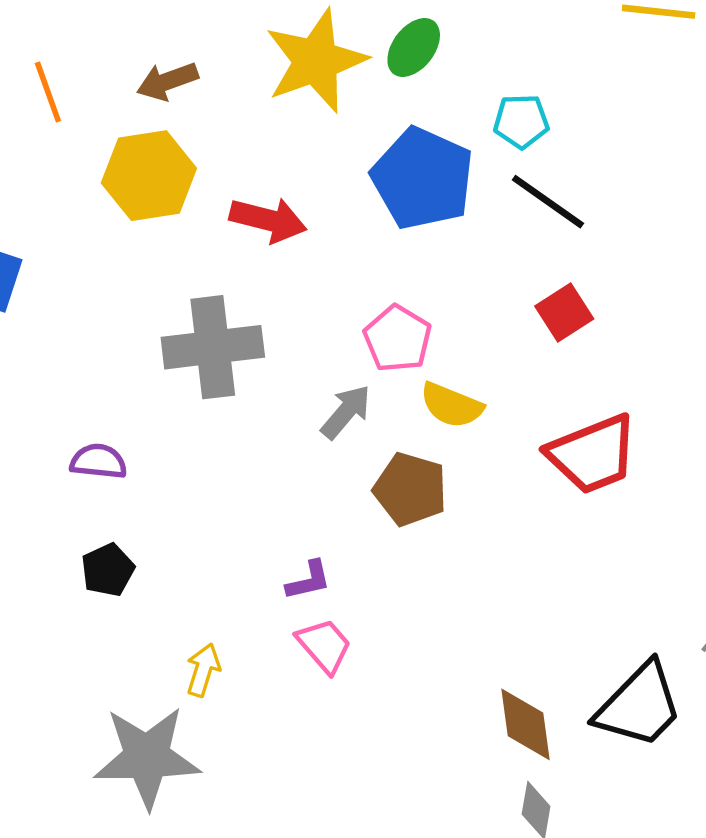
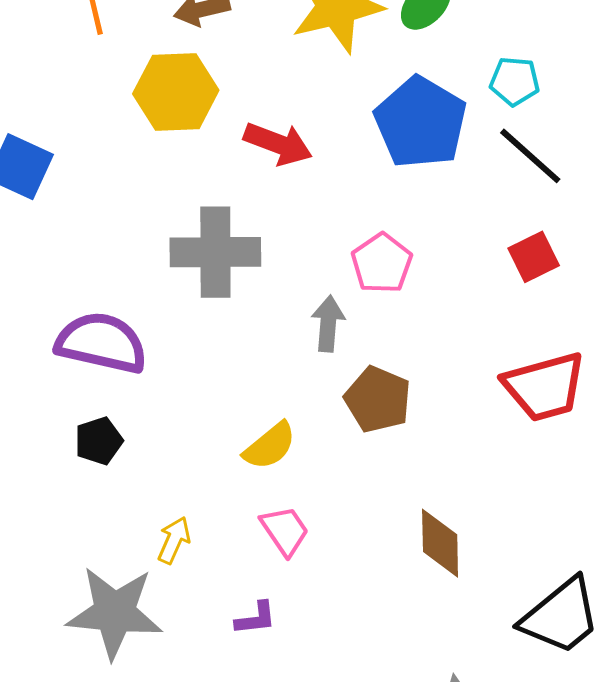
yellow semicircle: (451, 405) -> (270, 446), moved, turned -68
gray arrow: (346, 412) -> (328, 324), turned -42
purple semicircle: (99, 461) -> (101, 343), size x1.8
purple L-shape: (309, 580) -> (256, 618), moved
brown diamond: (525, 724) -> (440, 543), moved

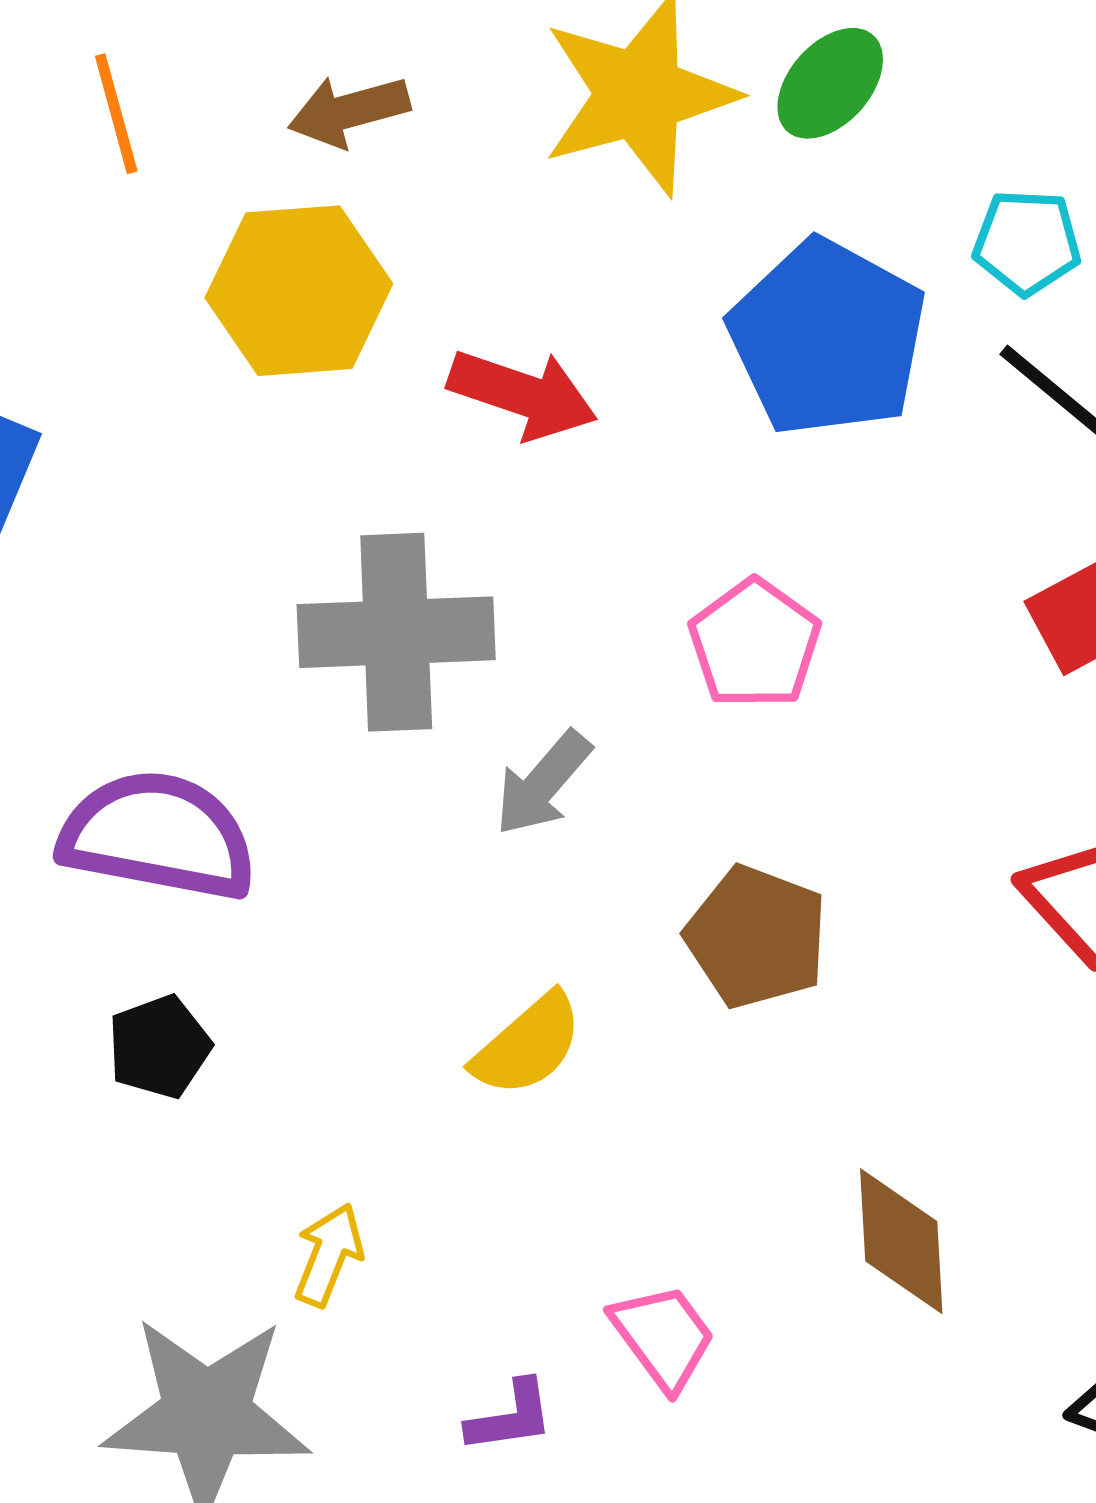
gray arrow: (328, 324) -> (543, 783), moved, turned -142
pink trapezoid: (285, 531) -> (663, 1337), moved

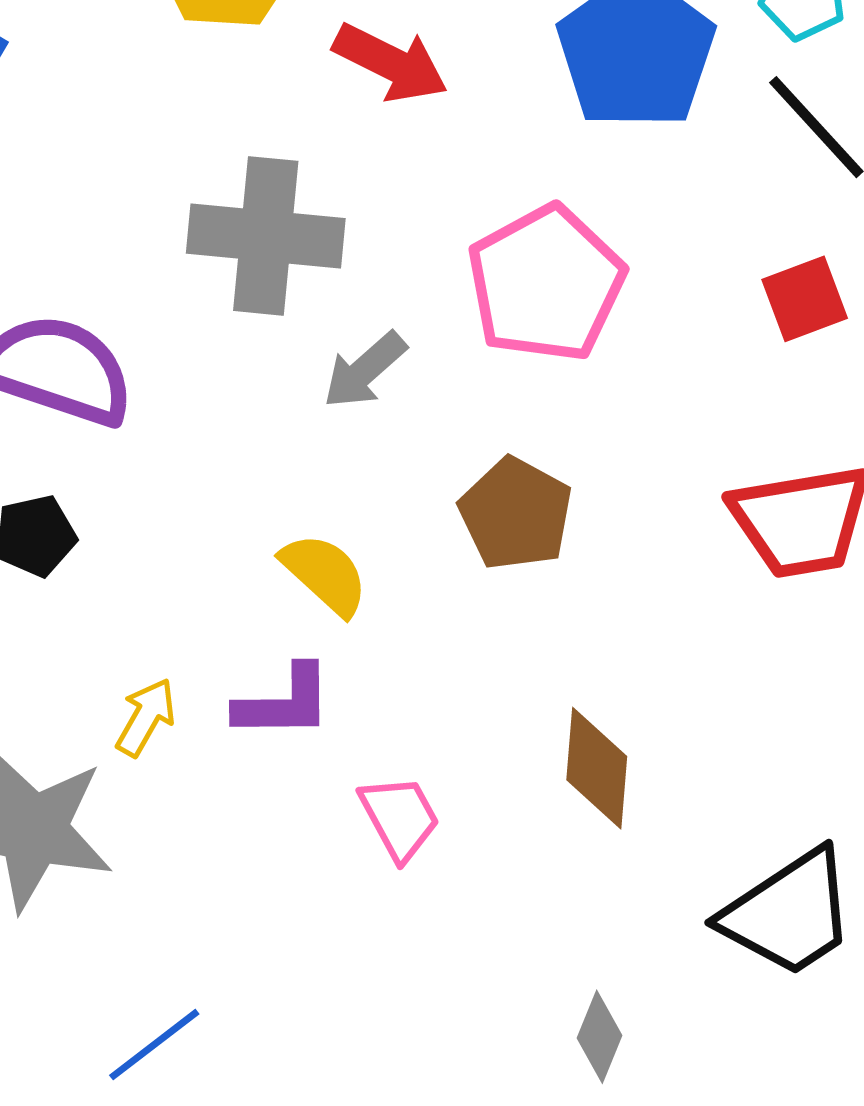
pink pentagon: (755, 644) -> (546, 284), size x1.5
yellow semicircle: (528, 1045) -> (325, 574), turned -104
purple L-shape: (510, 1417) -> (284, 702), moved, size x1.4

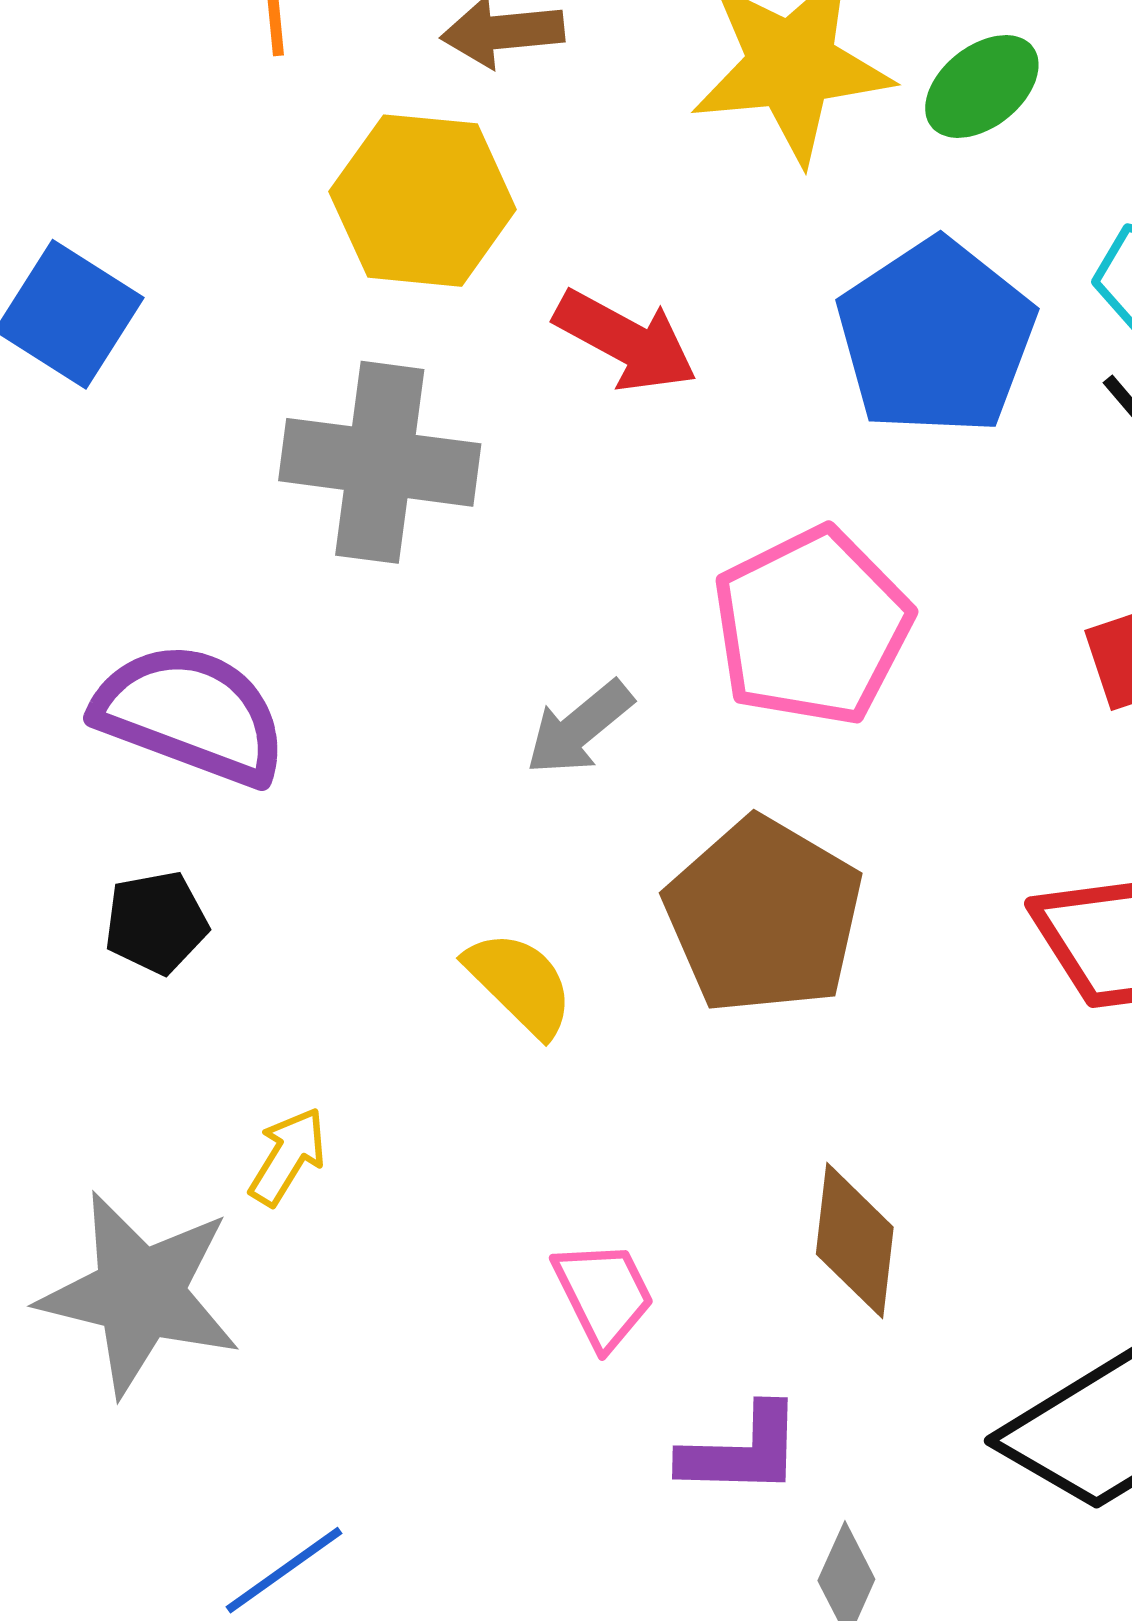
gray cross: (266, 236) -> (380, 462), moved
brown pentagon: (516, 514) -> (764, 916), size x1.4
purple L-shape: (284, 702) -> (742, 1451), moved

